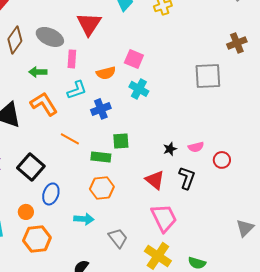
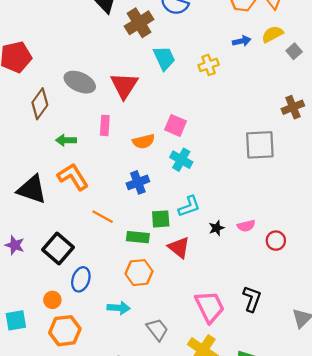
gray ellipse: (50, 37) -> (80, 82), moved
cyan L-shape: (77, 90) -> (189, 206), moved
black L-shape: (187, 178) -> (252, 299), moved
red triangle: (155, 180) -> (179, 247), moved

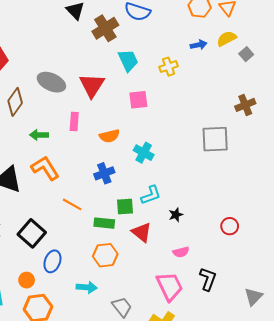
pink square: (176, 125) -> (138, 100), moved, turned -30
pink semicircle: (246, 226) -> (181, 252), moved

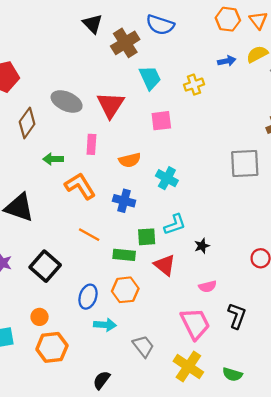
orange L-shape: (45, 168) -> (80, 186), moved
blue cross: (104, 173) -> (124, 201), turned 36
blue ellipse: (52, 261) -> (88, 297), moved

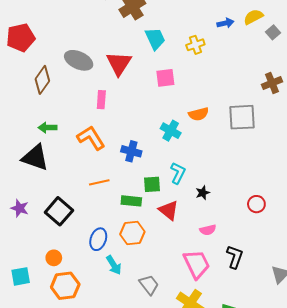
green arrow: (53, 159) -> (48, 128), moved
orange semicircle: (130, 160) -> (199, 114), moved
cyan L-shape: (175, 224) -> (178, 173), turned -45
orange line: (89, 235) -> (99, 182), turned -42
cyan arrow: (105, 325) -> (114, 265), turned 54

